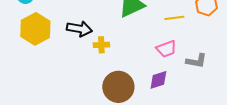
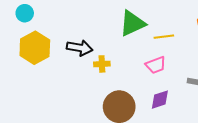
yellow line: (174, 18) -> (164, 37), moved
pink trapezoid: (166, 49) -> (156, 65), moved

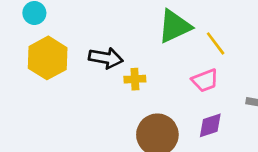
yellow line: (164, 37) -> (216, 43), turned 60

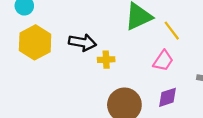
pink trapezoid: (205, 80) -> (163, 61), turned -35

